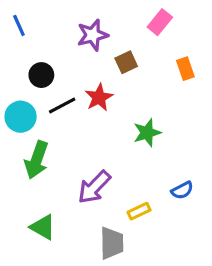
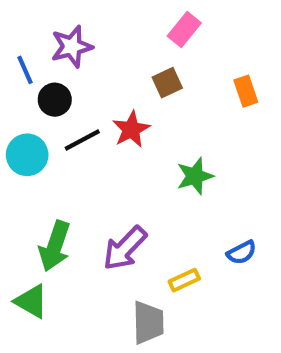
pink rectangle: (160, 22) -> (184, 30), moved
blue line: (19, 25) -> (25, 70), moved
purple star: (93, 35) -> (72, 47), moved
green arrow: (37, 160) -> (55, 246), moved
green triangle: (43, 227) -> (31, 301), moved

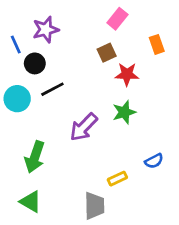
orange rectangle: (246, 91) -> (157, 44), moved
red star: (131, 129) -> (127, 74), moved, turned 30
purple arrow: (125, 248) -> (84, 127), moved
green triangle: (31, 301) -> (31, 202), moved

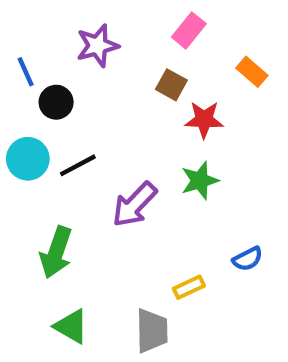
purple star: (46, 30) -> (97, 46), moved
orange rectangle: (157, 44) -> (252, 72), turned -30
brown square: (107, 53) -> (171, 85), turned -36
black line: (52, 89) -> (78, 165), moved
green triangle: (31, 202) -> (71, 326), moved

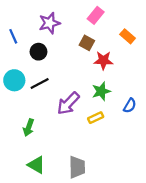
black circle: (56, 102) -> (38, 52), moved
green arrow: (56, 252) -> (29, 128), size x0.7
blue semicircle: (248, 259) -> (130, 106), moved, turned -32
yellow rectangle: (189, 287) -> (96, 118), moved

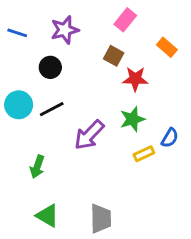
blue line: (13, 36) -> (17, 33), moved, turned -48
yellow rectangle: (96, 118) -> (144, 154), moved

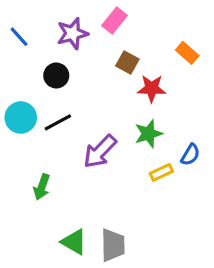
pink rectangle: (125, 20) -> (114, 21), moved
blue line: (17, 33) -> (19, 37), turned 30
green triangle: (47, 216) -> (74, 242), moved

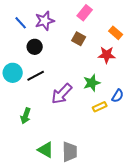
pink rectangle: (114, 21) -> (85, 13), moved
blue line: (19, 37) -> (21, 23), moved
red star: (152, 88) -> (107, 55), moved

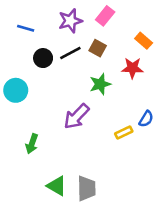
purple star: (45, 21) -> (70, 21), moved
blue line: (21, 23) -> (26, 28), turned -32
black line: (36, 76) -> (70, 53), moved
green star: (92, 83) -> (100, 84), moved

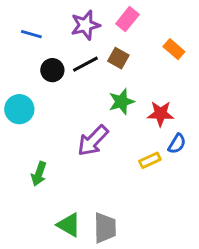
red star: (132, 68) -> (160, 114), moved

